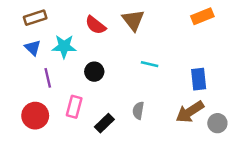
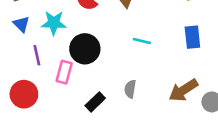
black circle: (94, 72) -> (85, 49), size x1.5
blue rectangle: (199, 79) -> (192, 37), moved
pink rectangle: (74, 107) -> (64, 72), moved

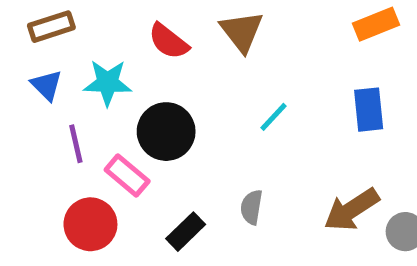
cyan line: (142, 41) -> (273, 117), turned -60
pink rectangle: (64, 72) -> (127, 175), turned -65
red circle: (24, 94) -> (90, 224), moved

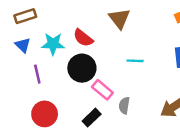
red semicircle: (169, 41) -> (83, 38), moved
cyan line: (273, 117) -> (135, 61), turned 49
pink rectangle: (127, 175) -> (102, 90), moved

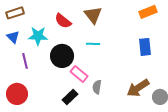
red semicircle: (83, 38) -> (63, 21), moved
cyan line: (135, 61) -> (93, 44), moved
red circle: (45, 114) -> (17, 94), moved

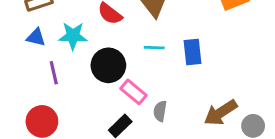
blue triangle: (13, 37) -> (36, 37), turned -32
blue rectangle: (145, 47) -> (193, 52), moved

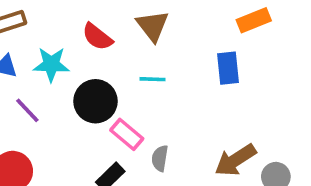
blue rectangle: (193, 52) -> (228, 68), moved
purple line: (54, 73) -> (27, 110), turned -30

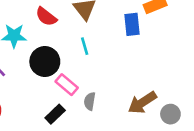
blue rectangle: (228, 68) -> (132, 24), moved
cyan line: (153, 79) -> (85, 46), turned 72

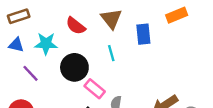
blue rectangle: (132, 24) -> (143, 34), moved

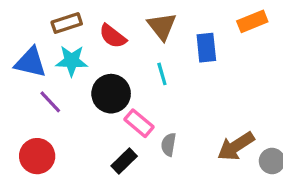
brown rectangle: (19, 16) -> (67, 23), moved
blue triangle: (16, 45) -> (31, 62), size x1.5

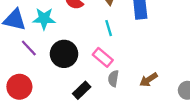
black circle: (111, 94) -> (64, 54), moved
pink rectangle: (139, 123) -> (103, 57), moved
brown arrow: (236, 146) -> (149, 80), moved, size x0.7

